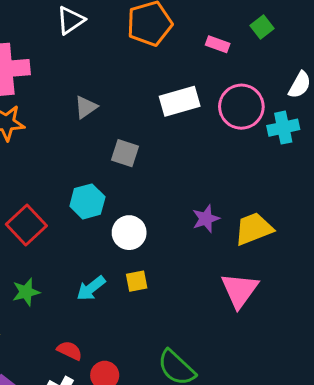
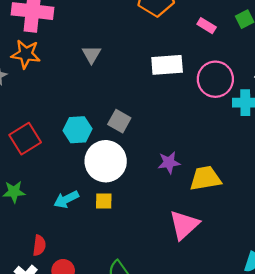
gray triangle: (86, 107) -> (92, 54), turned -36
gray square: (125, 153) -> (119, 121), moved
white circle: (129, 233) -> (106, 161), size x1.5
red semicircle: (70, 351) -> (39, 245), turned 60

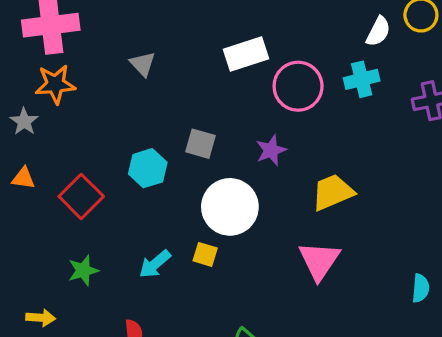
pink circle: (215, 79) -> (298, 86), moved
white circle: (106, 161) -> (230, 207), moved
purple star: (169, 163) -> (271, 150), moved
yellow square: (104, 201) -> (205, 254), turned 30

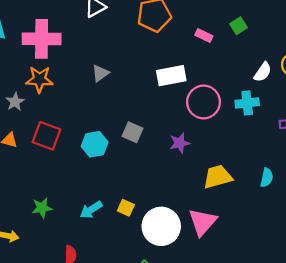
gray triangle: (143, 64) -> (100, 73), turned 30
red square: (81, 196) -> (46, 136), moved, turned -32
white circle: (230, 207) -> (161, 226), moved
cyan semicircle: (421, 288) -> (267, 178), moved

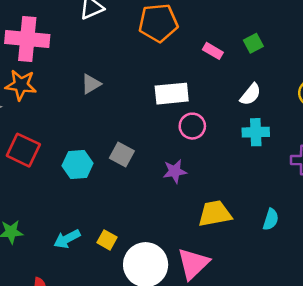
white semicircle: (263, 72) -> (250, 94), moved
pink circle: (204, 102) -> (192, 126), moved, size x0.7

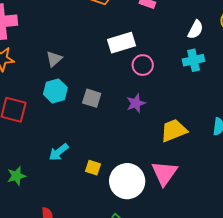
gray triangle: (91, 84) -> (54, 59), moved
white semicircle: (250, 94) -> (195, 30), moved
cyan hexagon: (78, 164) -> (55, 91), moved
cyan arrow: (67, 239) -> (59, 152), moved

